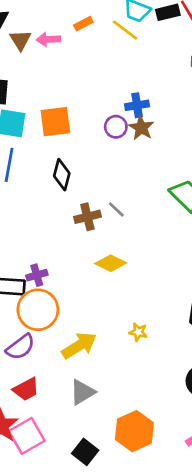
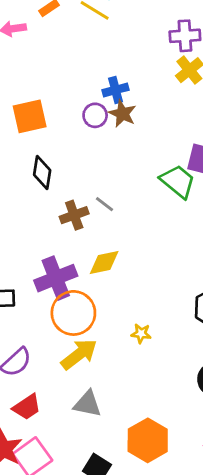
yellow diamond: (111, 263) -> (104, 263), turned -32
purple cross: (37, 275) -> (56, 278), moved, size x1.8
orange circle: (38, 310) -> (73, 313), moved
gray triangle: (82, 392) -> (87, 404), turned 48

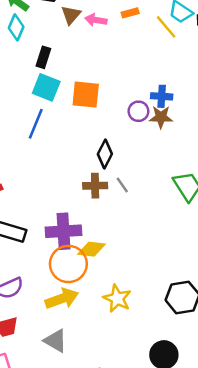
brown star: (122, 114) -> (161, 117), turned 30
black diamond: (42, 173) -> (105, 154), moved
yellow diamond: (104, 263) -> (92, 249), moved
yellow star: (141, 333) -> (117, 298), size x1.6

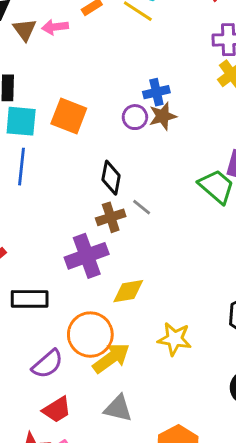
orange square: (86, 95) -> (69, 116), turned 32
purple cross: (64, 231) -> (87, 256), moved
orange circle: (68, 264) -> (90, 335), moved

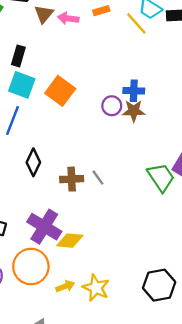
black diamond: (111, 178) -> (33, 162), moved
purple cross: (87, 256) -> (44, 227), moved, turned 36
yellow arrow: (111, 358) -> (65, 286), moved, size x0.6

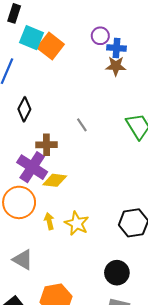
cyan square: (22, 85) -> (32, 38), moved
purple circle: (112, 106) -> (100, 36), moved
brown cross: (72, 179) -> (46, 145), moved
yellow arrow: (65, 286) -> (49, 221), turned -84

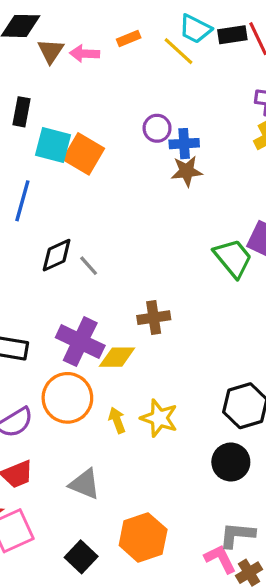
black diamond: (24, 109) -> (57, 255), turned 45
gray line: (82, 125) -> (89, 266), moved
brown cross: (46, 145) -> (154, 318), moved
black circle: (117, 273) -> (231, 462), moved

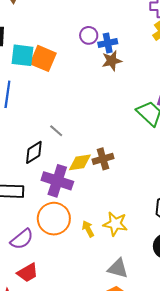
black diamond: (57, 255) -> (34, 152), moved
yellow diamond: (117, 357) -> (80, 162), moved
gray triangle: (85, 484) -> (118, 268), moved

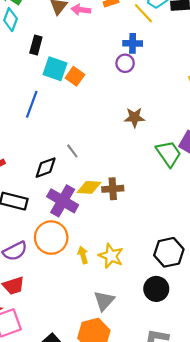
blue cross: (108, 43) -> (133, 43), moved
orange square: (43, 58) -> (75, 76), size x0.7
brown star: (112, 61) -> (134, 117), moved
gray triangle: (118, 268) -> (104, 301), turned 45

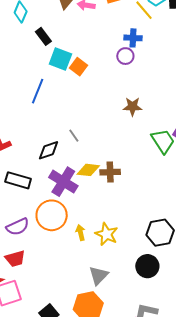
black rectangle: (36, 45) -> (43, 36), turned -54

